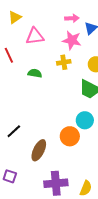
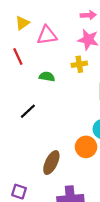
yellow triangle: (15, 17) -> (22, 23), moved
black line: (14, 131) -> (28, 111), moved

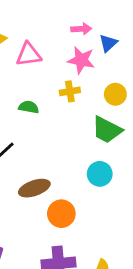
orange circle: (86, 147) -> (61, 214), moved
brown ellipse: (51, 163) -> (34, 188), moved, turned 45

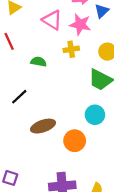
pink triangle: (29, 54) -> (52, 20), moved, turned 40
orange circle: (61, 214) -> (75, 141), moved

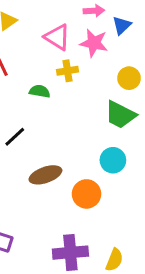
yellow cross: (71, 49) -> (67, 71), moved

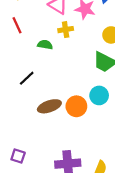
orange circle: (87, 194) -> (76, 106), moved

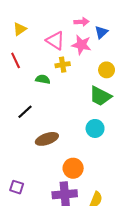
orange circle: (76, 106) -> (73, 168), moved

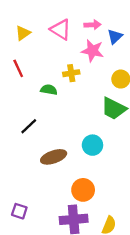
pink triangle: (55, 41) -> (61, 29), moved
cyan circle: (95, 128) -> (92, 145), moved

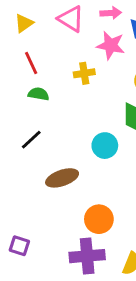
red line: (18, 68) -> (31, 63), moved
green semicircle: (49, 90) -> (39, 94), moved
cyan circle: (92, 145) -> (105, 146), moved

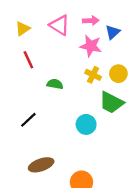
yellow cross: (84, 73) -> (93, 75), moved, turned 35
green semicircle: (39, 94) -> (55, 84), moved
brown ellipse: (62, 178) -> (41, 165), moved

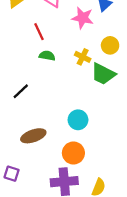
red line: (28, 60) -> (39, 32), moved
yellow cross: (93, 75) -> (83, 57), moved
cyan circle: (86, 124) -> (78, 120), moved

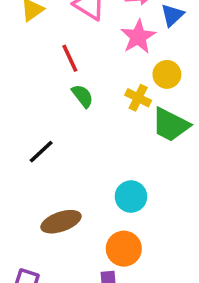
pink star: (83, 18) -> (138, 37), turned 30
yellow circle: (110, 45) -> (167, 74), moved
green semicircle: (47, 56) -> (82, 96), turned 42

